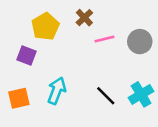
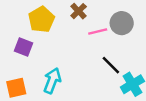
gray circle: (140, 42) -> (122, 23), moved
black line: (106, 96) -> (111, 65), moved

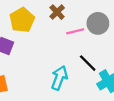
cyan arrow: (52, 81) -> (59, 78), moved

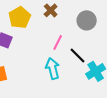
pink line: (75, 31) -> (58, 42), moved, turned -49
cyan arrow: (59, 78) -> (53, 68), turned -35

